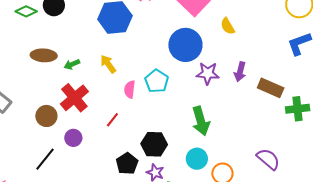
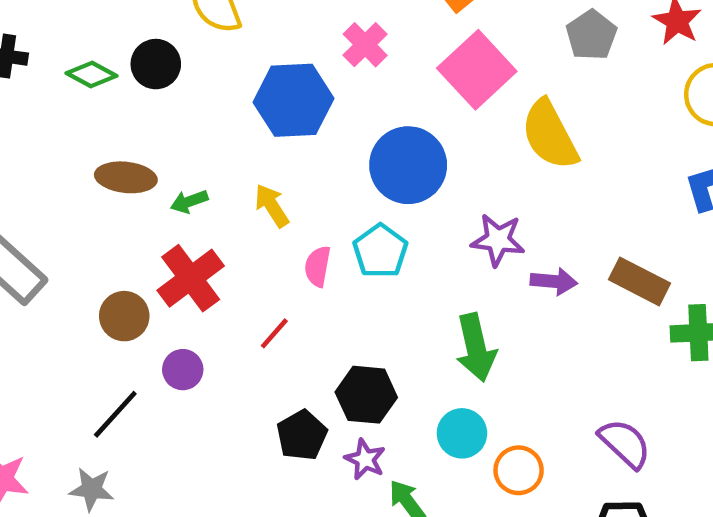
yellow semicircle: (228, 26) -> (550, 135), size x1.8
blue circle: (185, 45) -> (408, 165), moved
purple arrow: (240, 72) -> (554, 281), moved, turned -102

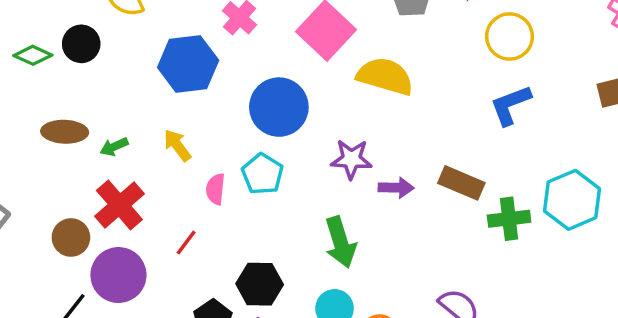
yellow semicircle: (550, 135) -> (385, 76), turned 138
purple circle: (183, 370) -> (118, 275), size x1.8

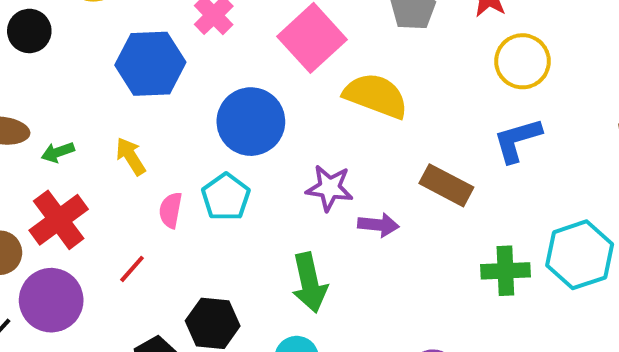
brown rectangle: (461, 183) -> (446, 185), moved

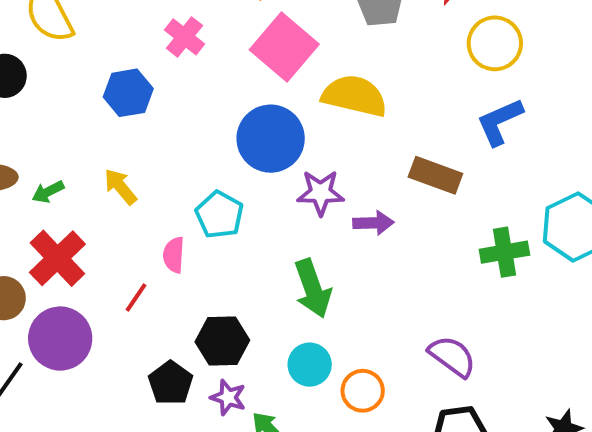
blue hexagon: (150, 64) -> (128, 93), size x0.7
blue circle: (251, 122) -> (271, 139), moved
pink semicircle: (171, 210) -> (174, 255), moved

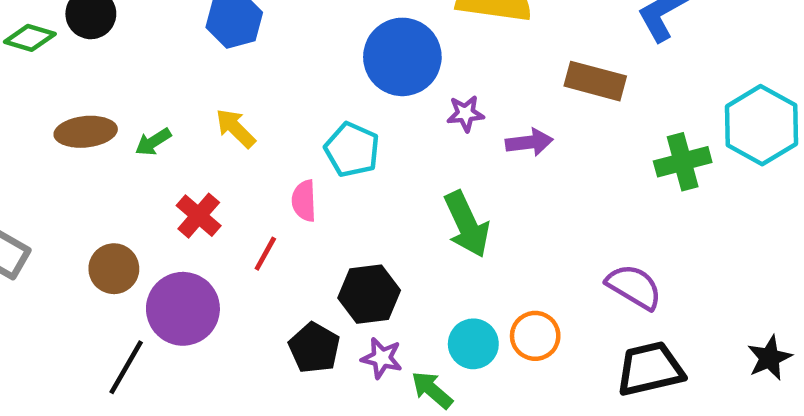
purple star: (321, 193) -> (465, 114), size x0.7
red cross: (57, 258) -> (199, 216), moved, size x0.7
cyan circle: (310, 365) -> (473, 344), moved

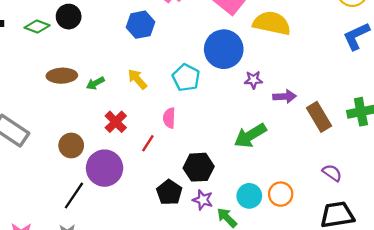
brown rectangle: (595, 81) -> (319, 117), moved, turned 40
cyan pentagon: (352, 150) -> (186, 78), moved
green arrow: (467, 224) -> (250, 136), turned 80
purple semicircle: (634, 287) -> (332, 173), size x0.7

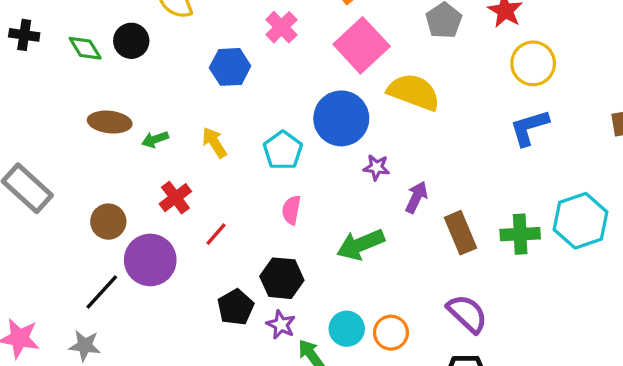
green diamond: (37, 26) -> (85, 48), turned 30
purple arrow: (285, 97) -> (416, 197), turned -70
pink semicircle: (169, 118) -> (291, 210), moved
purple semicircle: (332, 173) -> (467, 314), size x1.5

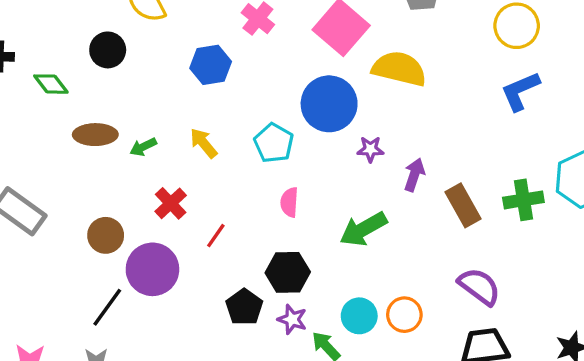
green diamond: (85, 48) -> (51, 84), moved

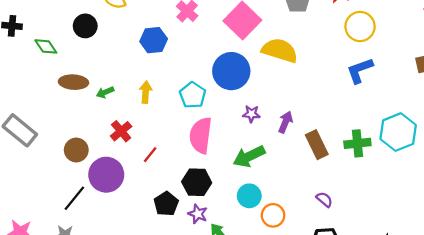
yellow arrow: (204, 143) -> (146, 92), turned 40
purple star: (370, 149) -> (251, 114), moved
pink semicircle: (289, 202) -> (201, 135), size x1.8
purple semicircle: (479, 286) -> (324, 199), size x0.6
cyan circle: (359, 316) -> (249, 196), moved

